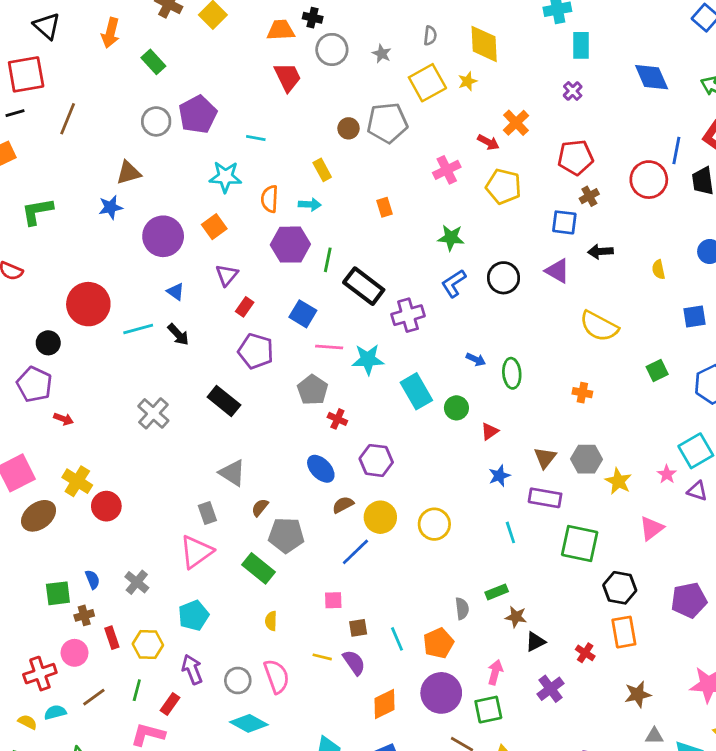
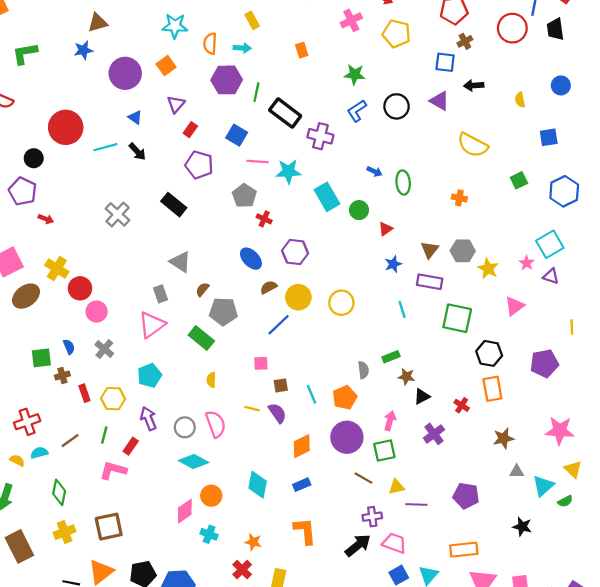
purple cross: (408, 315) -> (320, 136), turned 30
pink circle: (75, 653) -> (97, 312), moved

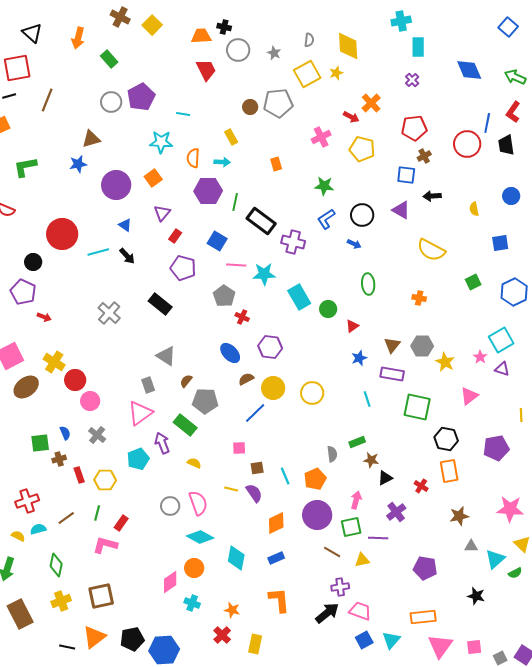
blue arrow: (374, 171) -> (354, 244), moved
yellow semicircle: (211, 380) -> (194, 463), turned 112
purple arrow: (148, 418) -> (162, 443), moved
cyan diamond: (194, 462) -> (200, 537), moved
purple line: (416, 505) -> (378, 538), moved

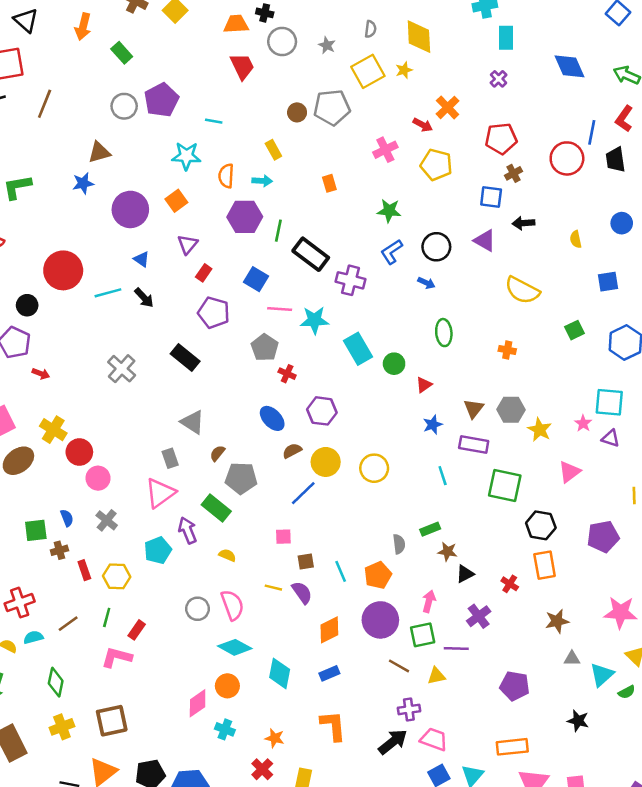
cyan square: (501, 340) -> (609, 402), turned 35

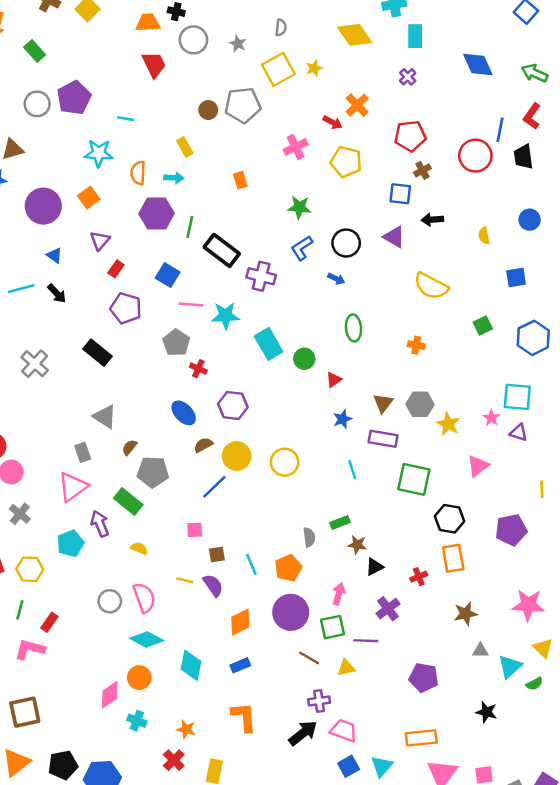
yellow diamond: (419, 37) -> (355, 35), moved, turned -32
red cross: (510, 584) -> (419, 577), turned 35

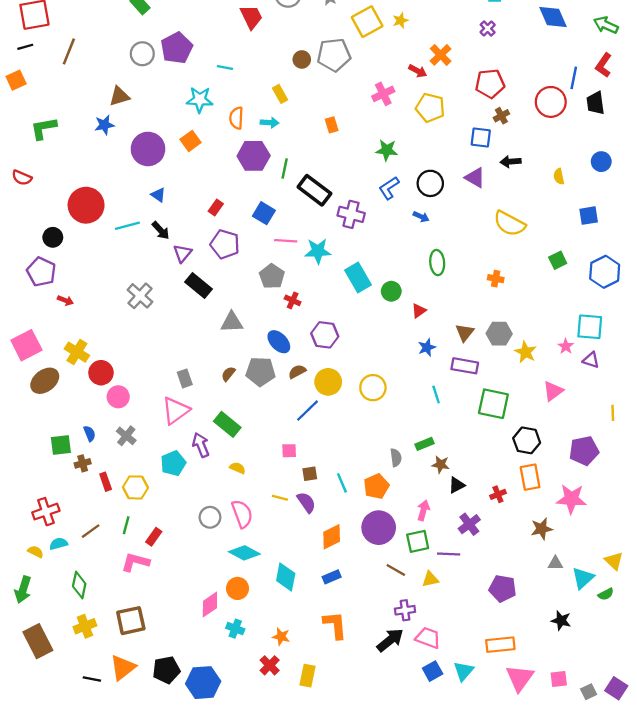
purple triangle: (100, 241) -> (182, 253), moved
gray triangle: (105, 417) -> (232, 322), moved, turned -35
gray pentagon: (153, 472) -> (260, 372), moved
pink star: (528, 605) -> (571, 499), moved

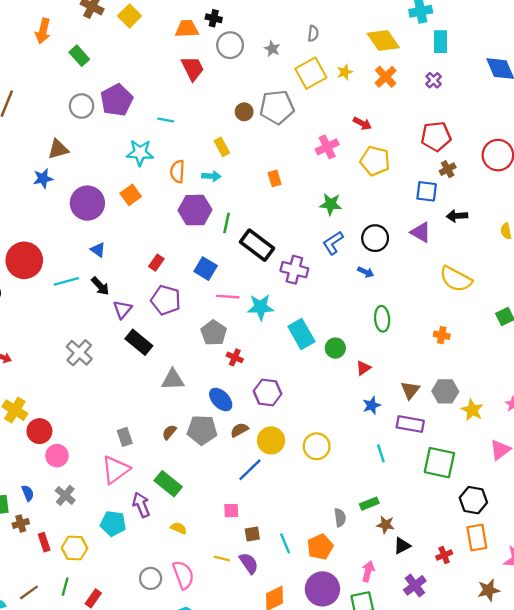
orange cross: (441, 55) -> (386, 77), moved
cyan pentagon: (173, 463) -> (113, 523), turned 30

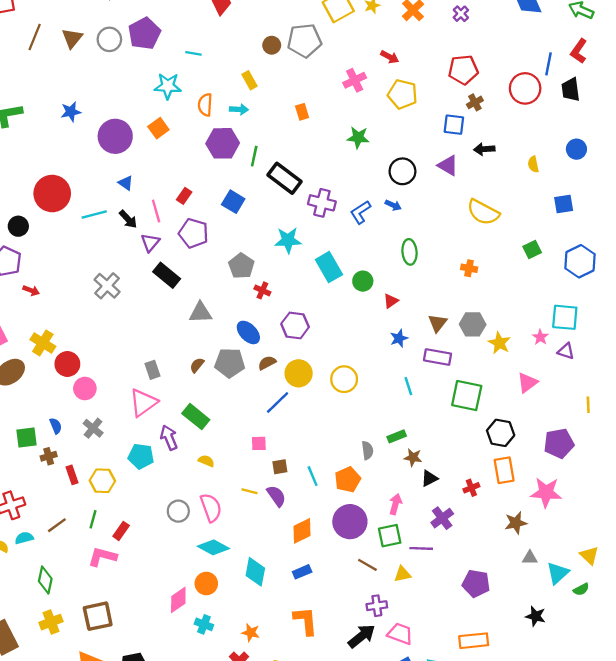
brown triangle: (58, 149) -> (72, 38), moved, turned -35
blue L-shape: (333, 243) -> (360, 212), moved
pink line: (228, 297) -> (156, 211), moved, turned 70

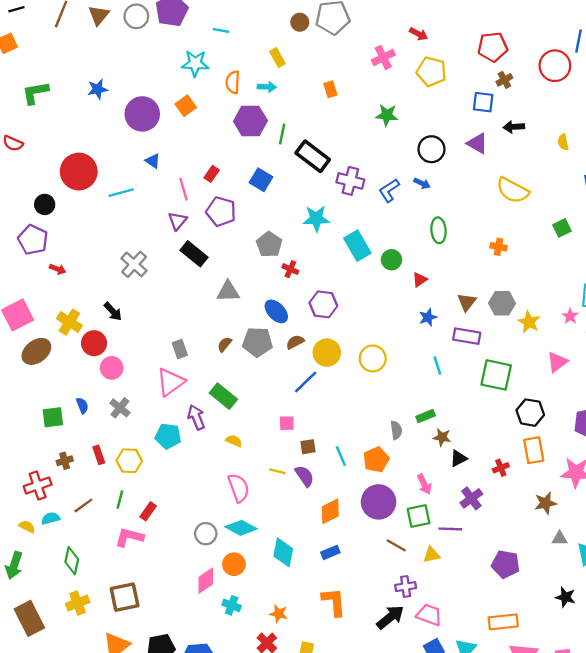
black arrow: (128, 219) -> (113, 311), moved
brown cross: (49, 456) -> (65, 461), moved
pink arrow: (395, 504) -> (424, 484), turned 138
gray circle: (178, 511) -> (206, 534), moved

